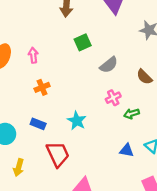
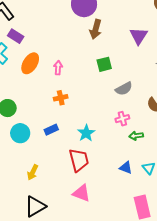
blue rectangle: (38, 124) -> (51, 130), turned -56
red trapezoid: (58, 154) -> (79, 160), moved
yellow arrow: (19, 167) -> (33, 172), moved

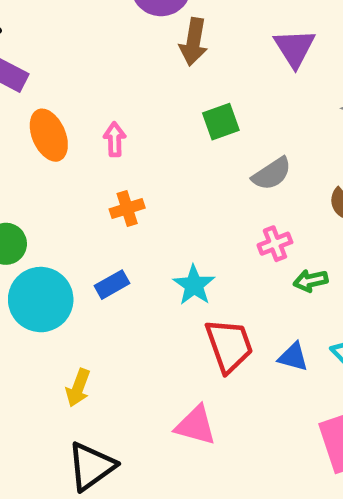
orange ellipse: (30, 63) -> (49, 135), turned -50
cyan circle: (20, 133) -> (41, 300), size x1.4
red trapezoid: (79, 160) -> (229, 346), moved

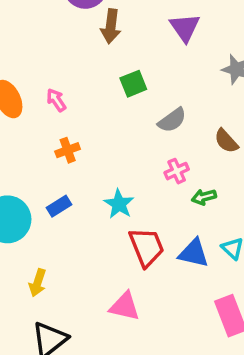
pink arrow: (115, 139) -> (56, 100), turned -30
blue triangle: (293, 357) -> (194, 253), size x1.4

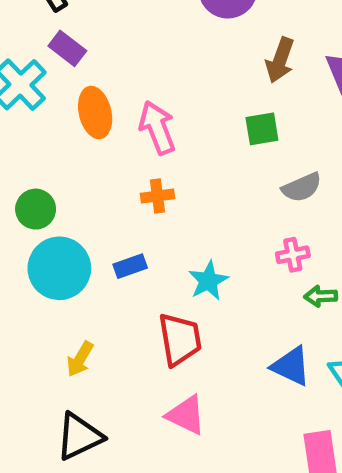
brown arrow: (111, 26) -> (280, 60), moved
pink arrow: (56, 100) -> (157, 128), size x1.6
red trapezoid: (146, 247) -> (180, 339), moved

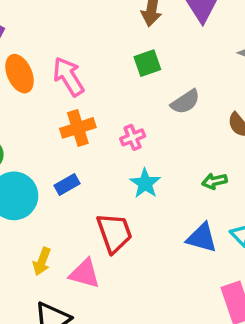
orange cross: (157, 196) -> (78, 128), size x1.4
pink cross: (293, 255) -> (133, 137), moved
cyan star: (208, 281) -> (145, 183), moved
pink triangle: (186, 415) -> (85, 274), moved

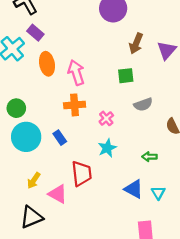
pink cross: (133, 137) -> (106, 118), turned -32
blue rectangle: (67, 185) -> (60, 138), turned 72

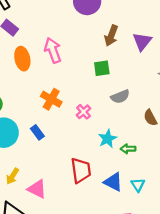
pink arrow: (76, 73) -> (53, 50), moved
orange cross: (75, 105) -> (51, 99), turned 36
cyan star: (107, 148) -> (107, 139), moved
red trapezoid: (82, 174) -> (81, 170), moved

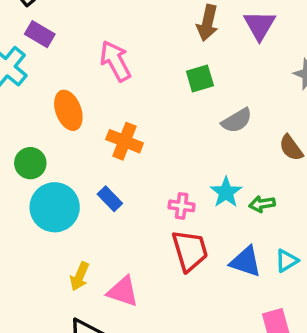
orange ellipse: (22, 59) -> (68, 110), moved
pink cross: (83, 112) -> (182, 206), moved, turned -32
cyan triangle: (138, 185) -> (287, 261), turned 40

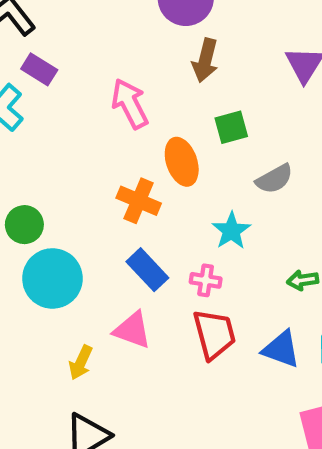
brown arrow: (208, 23) -> (205, 60), moved
orange ellipse: (68, 110) -> (182, 162), moved
cyan star: (226, 192) -> (231, 231), moved
blue rectangle: (110, 199) -> (147, 270), moved, size x1.4
pink triangle: (123, 291) -> (132, 330), moved

